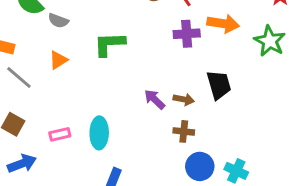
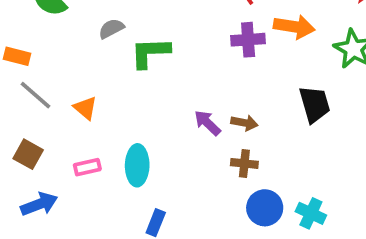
gray semicircle: (58, 21) -> (111, 29), moved, turned 132
orange triangle: (58, 60) -> (85, 108), moved, turned -48
black trapezoid: (219, 85) -> (315, 104), moved

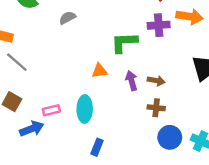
green L-shape: (150, 53) -> (124, 42), moved
orange triangle: (85, 108) -> (99, 71), moved, turned -49
purple arrow: (207, 123) -> (132, 81), turned 30
blue arrow: (39, 204) -> (32, 129), moved

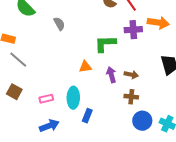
gray semicircle: (67, 18) -> (59, 24), turned 88
blue arrow: (32, 129) -> (49, 126), moved
blue rectangle: (97, 147) -> (87, 116), moved

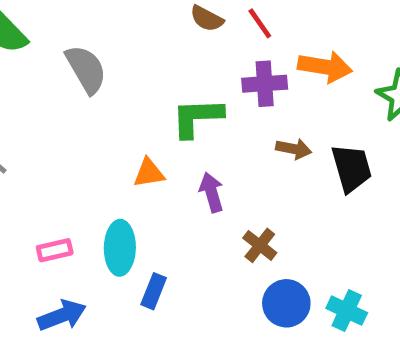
gray semicircle: (59, 24) -> (86, 69), size x1.5
brown arrow: (131, 75) -> (294, 149), moved
brown cross: (131, 97) -> (260, 245), turned 32

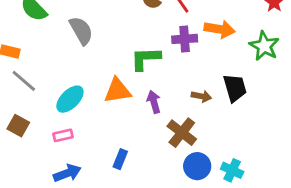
brown arrow: (294, 149) -> (201, 96), moved
orange triangle: (149, 173) -> (118, 91), size x1.5
brown cross: (260, 245) -> (182, 133), size x1.5
cyan ellipse: (120, 248) -> (70, 99), moved, turned 44

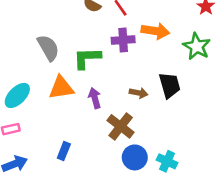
gray semicircle: (81, 31) -> (48, 48), moved

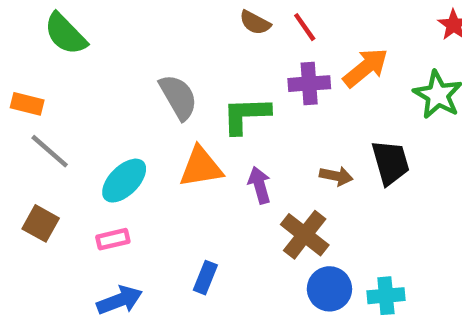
orange arrow: (155, 31) -> (366, 68), turned -48
cyan cross: (167, 161) -> (386, 296), turned -30

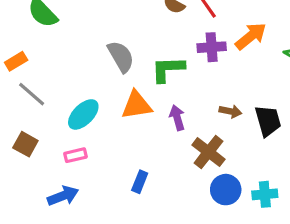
orange rectangle: (27, 104) -> (16, 61), turned -45
black trapezoid: (390, 162) -> (268, 121), moved
blue arrow: (120, 300) -> (63, 196), moved

